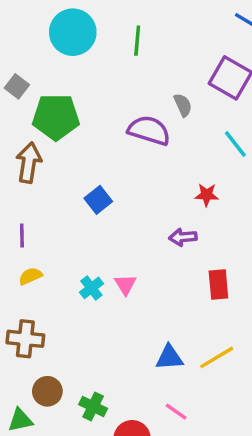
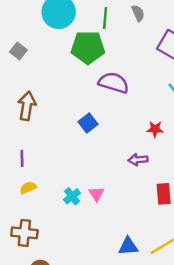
gray semicircle: (183, 105) -> (138, 13), moved
green pentagon: (56, 117) -> (88, 47), moved
blue square: (98, 200) -> (88, 123), moved

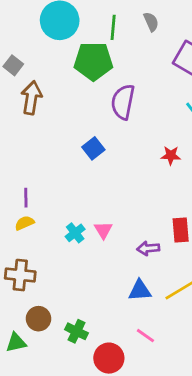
purple semicircle: (114, 83) -> (123, 102), turned -96
brown arrow: (27, 106) -> (31, 98), moved
purple line: (22, 158) -> (26, 198), moved
purple arrow: (138, 160) -> (148, 248), moved

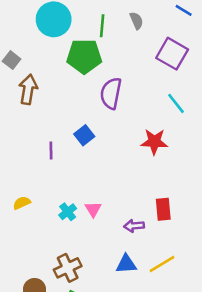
red star: (171, 155) -> (154, 142), size x1.5
purple line: (26, 198) -> (51, 151), moved
brown cross: (20, 275) -> (68, 268), moved, turned -32

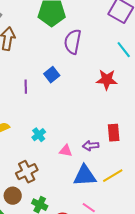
pink triangle: (93, 209) -> (66, 151), moved, turned -48
blue triangle: (126, 264) -> (85, 176), size x1.4
brown cross: (68, 268) -> (27, 172), moved

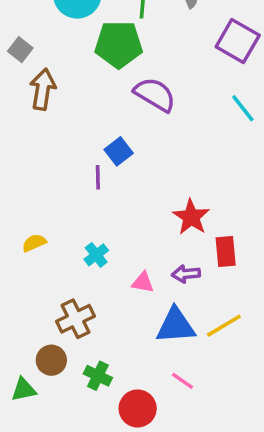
purple semicircle: (73, 42) -> (155, 94), turned 110
red star: (107, 80) -> (191, 217), moved, turned 30
purple line: (26, 87) -> (98, 177), moved

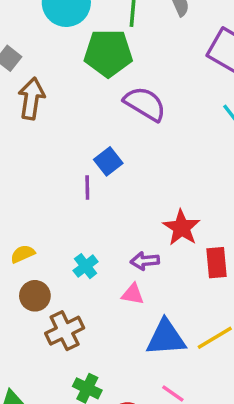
purple arrow: (186, 274) -> (145, 261), moved
brown circle: (51, 360) -> (35, 296), moved

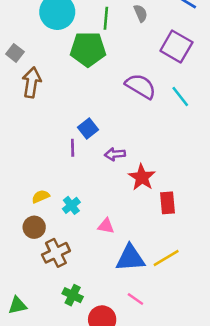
purple semicircle: (145, 104) -> (141, 86), moved
yellow semicircle: (23, 254) -> (41, 196), moved
purple arrow: (145, 261) -> (115, 154), moved

